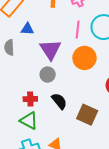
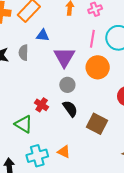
gray circle: (48, 75) -> (67, 85), moved
red cross: (30, 99) -> (42, 105), turned 32
green triangle: (29, 121) -> (24, 124), moved

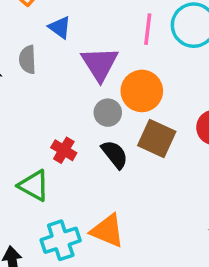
blue triangle: (43, 35) -> (60, 27), turned 32
orange circle: (98, 67) -> (142, 91), moved
brown square: (97, 124) -> (157, 139), moved
orange triangle: (64, 152) -> (107, 231), size x1.5

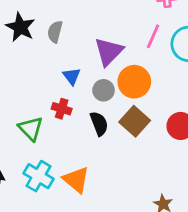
blue triangle: (60, 27) -> (72, 76), moved
red cross: (64, 150) -> (62, 109), turned -30
cyan cross: (61, 240) -> (39, 176), turned 32

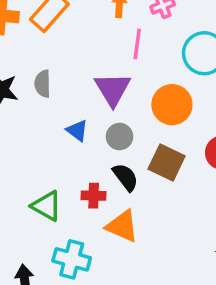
pink line: (153, 36) -> (137, 44), moved
orange circle: (134, 82) -> (172, 105), moved
red cross: (62, 109) -> (94, 196), moved
orange triangle: (76, 180) -> (122, 226), moved

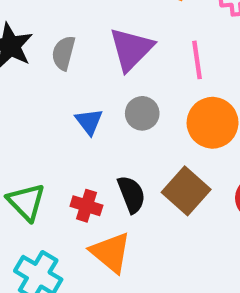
pink line: (137, 44) -> (197, 60), moved, turned -32
purple triangle: (113, 89) -> (131, 49), moved
gray circle: (120, 137) -> (142, 113), moved

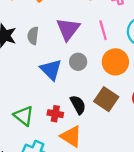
blue triangle: (89, 121) -> (51, 70), size x1.5

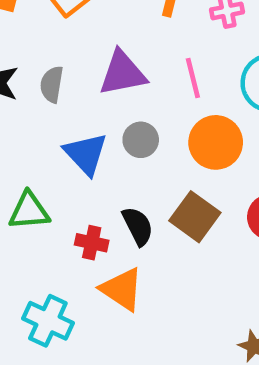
purple triangle: (68, 29) -> (123, 73), turned 40
green triangle: (24, 116) -> (29, 211), moved, turned -45

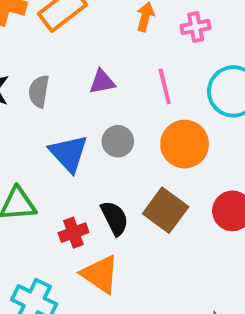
purple triangle: (123, 73) -> (102, 82), size x0.6
red cross: (92, 243) -> (73, 233), turned -32

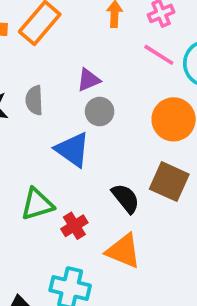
pink line: (165, 86) -> (159, 55), moved, turned -32
gray circle: (118, 141) -> (100, 112), moved
red cross: (73, 233) -> (74, 226), moved

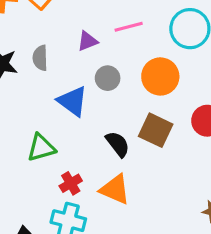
pink line: (159, 55) -> (129, 27), moved, turned -48
gray circle: (100, 112) -> (108, 78), moved
red cross: (74, 226) -> (71, 183), moved

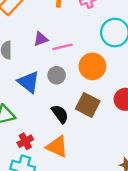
pink line: (129, 27) -> (62, 47), moved
gray circle: (108, 78) -> (57, 75), moved

